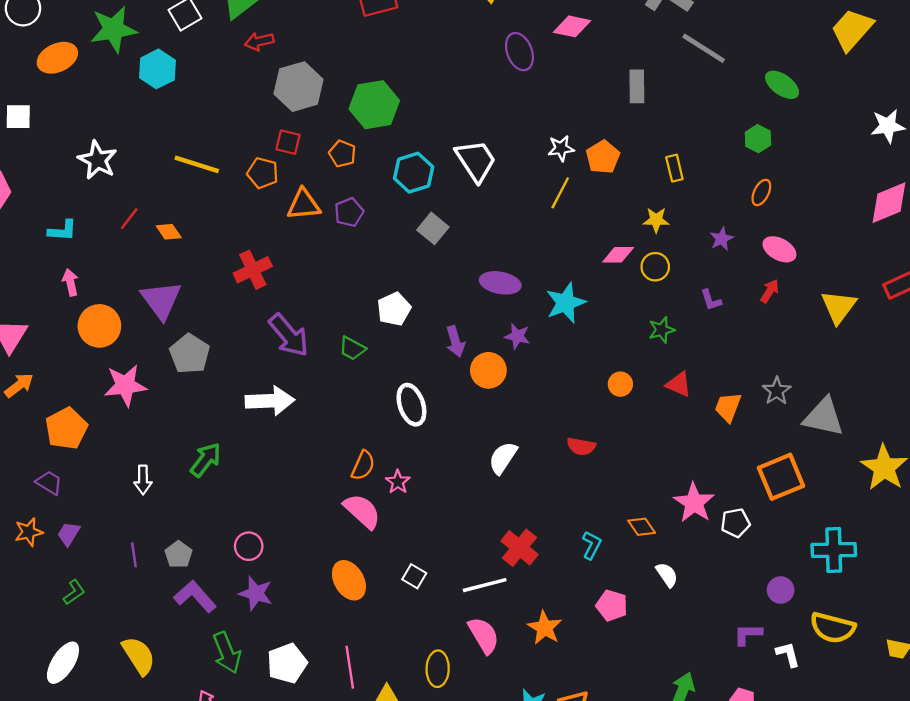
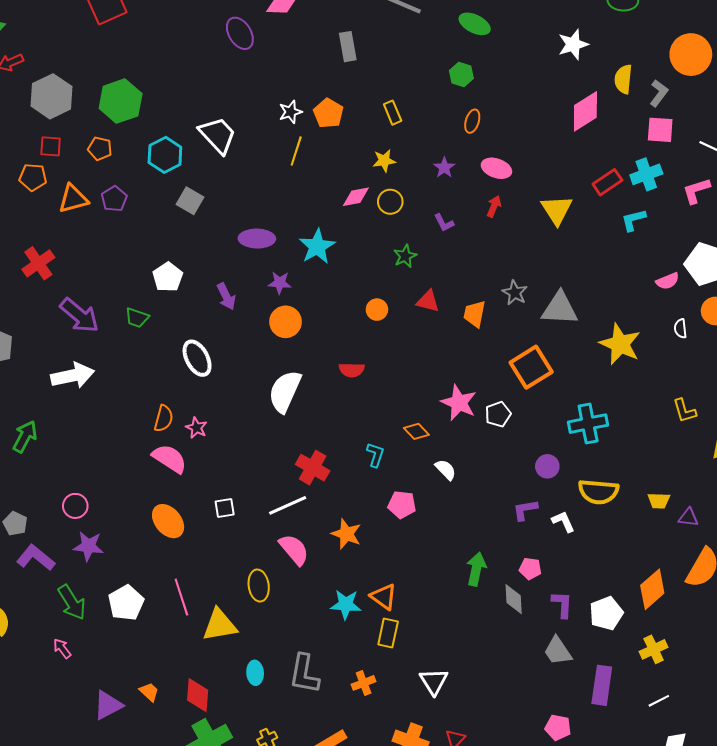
orange circle: (488, 370) -> (286, 322), moved
white semicircle: (503, 458) -> (285, 391), size x1.4
white square: (414, 576) -> (225, 508), turned -30

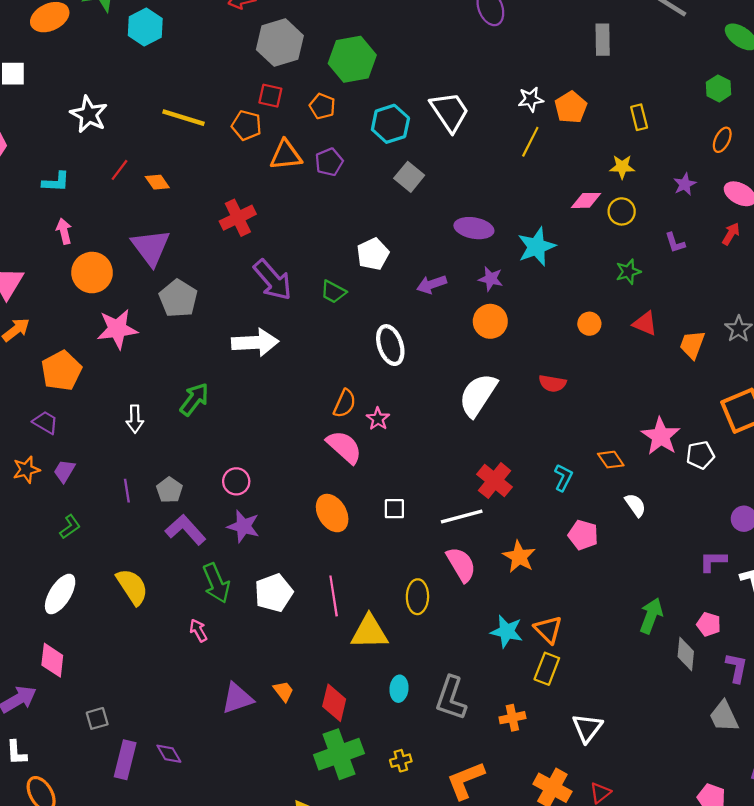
purple arrow: (226, 296) -> (432, 284), turned 88

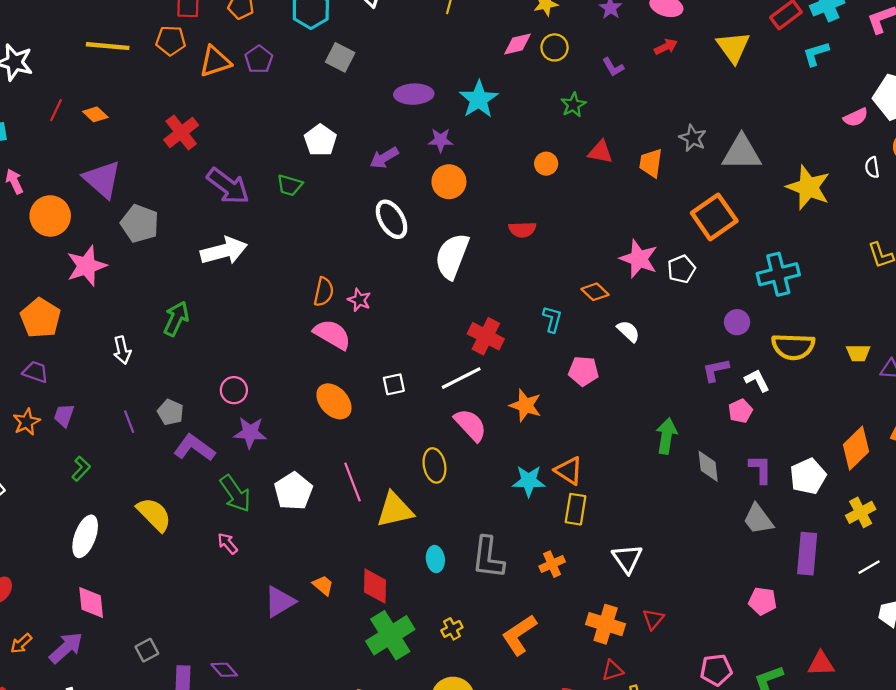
red arrow: (731, 234) -> (666, 47), turned 45
white ellipse: (390, 345) -> (392, 219), moved
pink pentagon: (709, 624) -> (740, 411), moved, turned -30

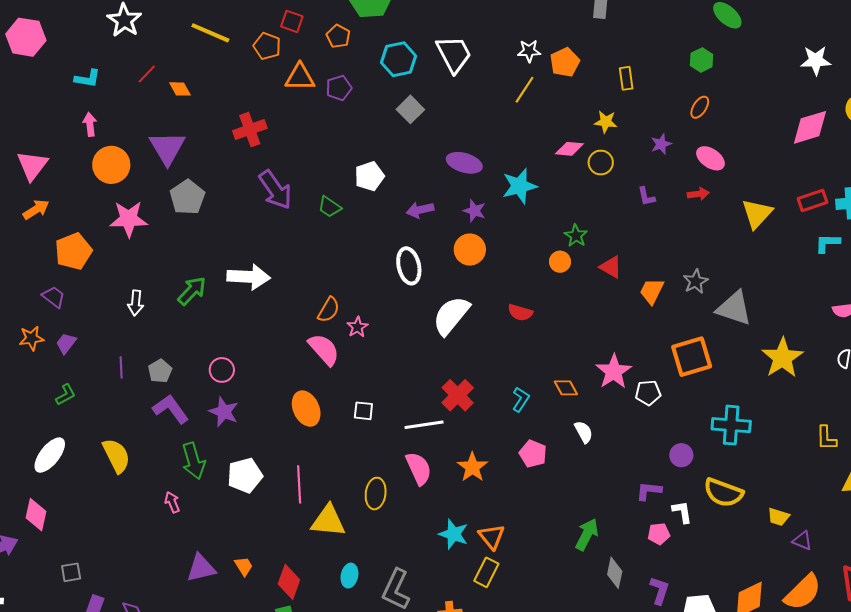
green star: (573, 105) -> (576, 236), moved, turned -30
white arrow: (224, 251) -> (249, 277), moved

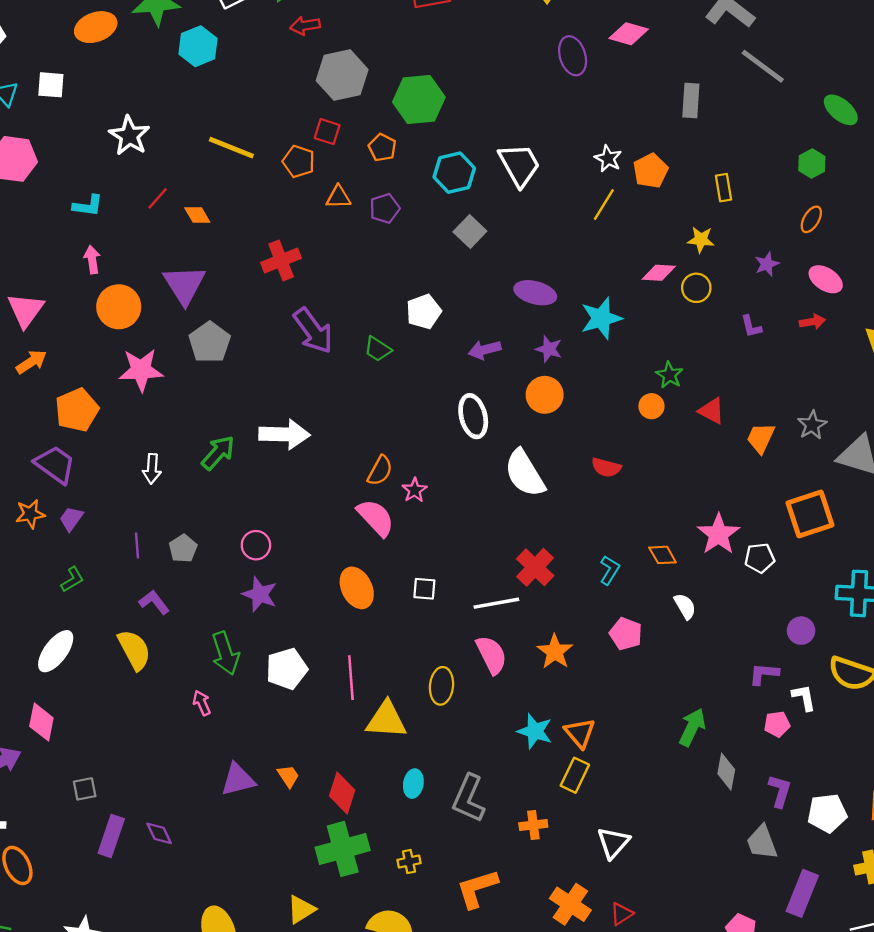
white star: (529, 51) -> (608, 159), turned 30
orange triangle: (300, 77) -> (338, 197), size x0.7
purple trapezoid: (54, 297) -> (55, 465), size x1.5
white semicircle: (451, 316) -> (525, 473), turned -69
purple L-shape: (171, 409) -> (154, 602), moved, size x0.7

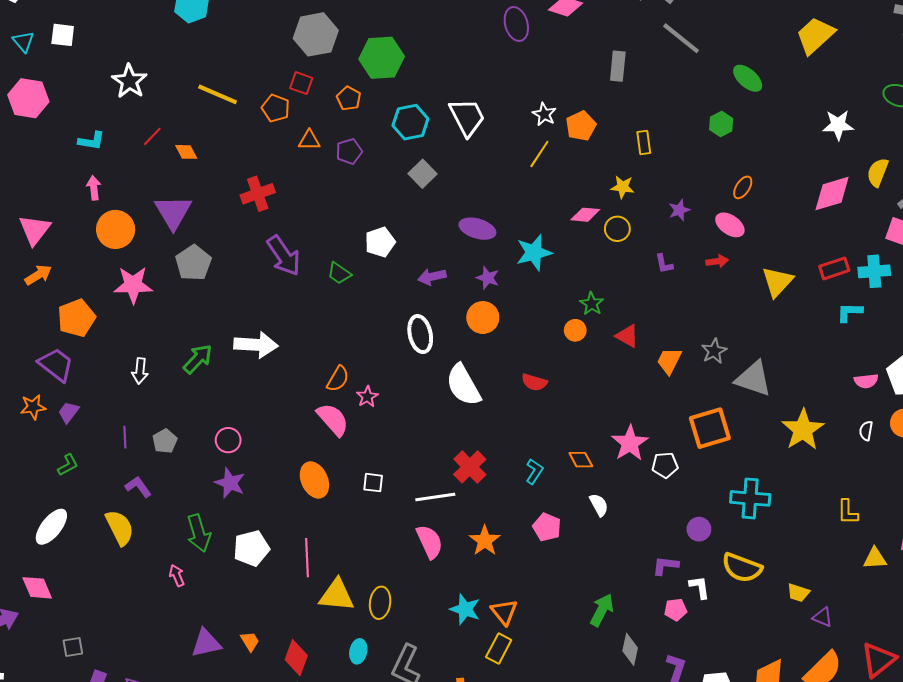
orange ellipse: (811, 219) -> (743, 187), moved
yellow ellipse: (441, 686) -> (380, 603), moved
pink diamond: (41, 722) -> (37, 588), turned -36

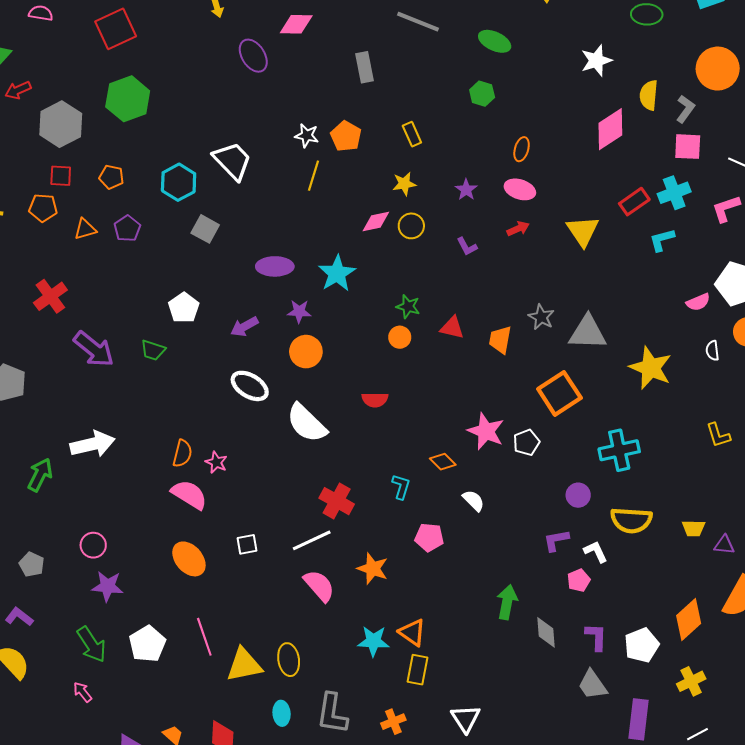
green hexagon: (382, 58) -> (128, 99), moved
white ellipse: (420, 334) -> (250, 386), turned -30

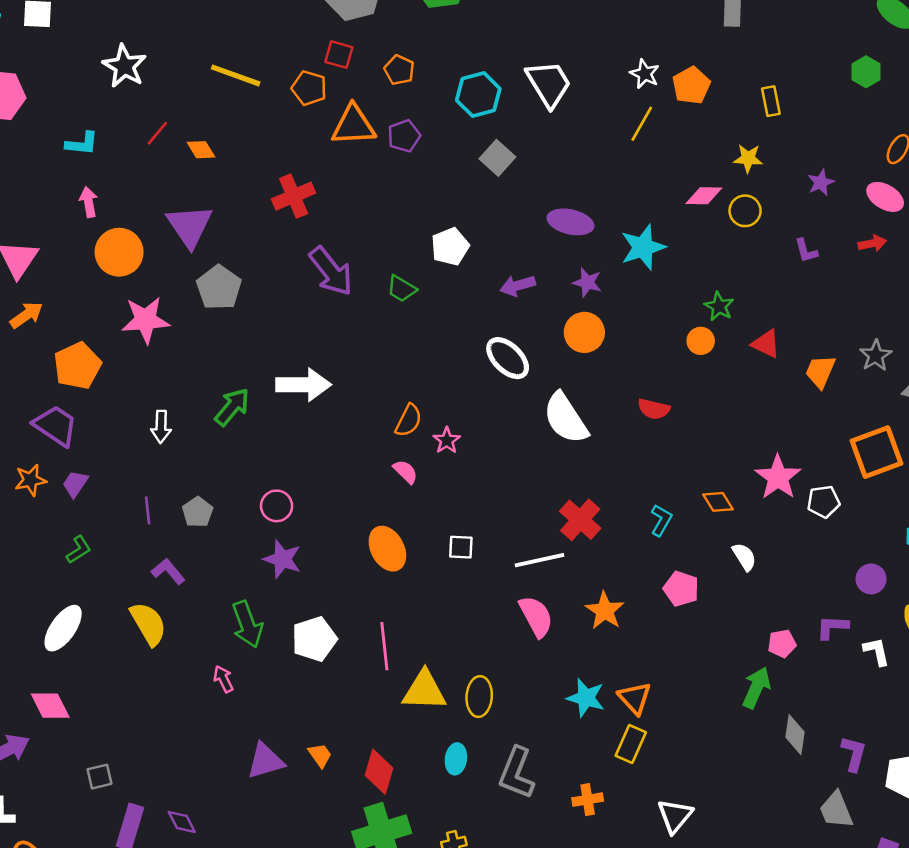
orange triangle: (85, 229) -> (354, 125), size x1.6
pink semicircle: (189, 495) -> (405, 472), size x0.6
pink pentagon: (579, 580) -> (782, 644), moved

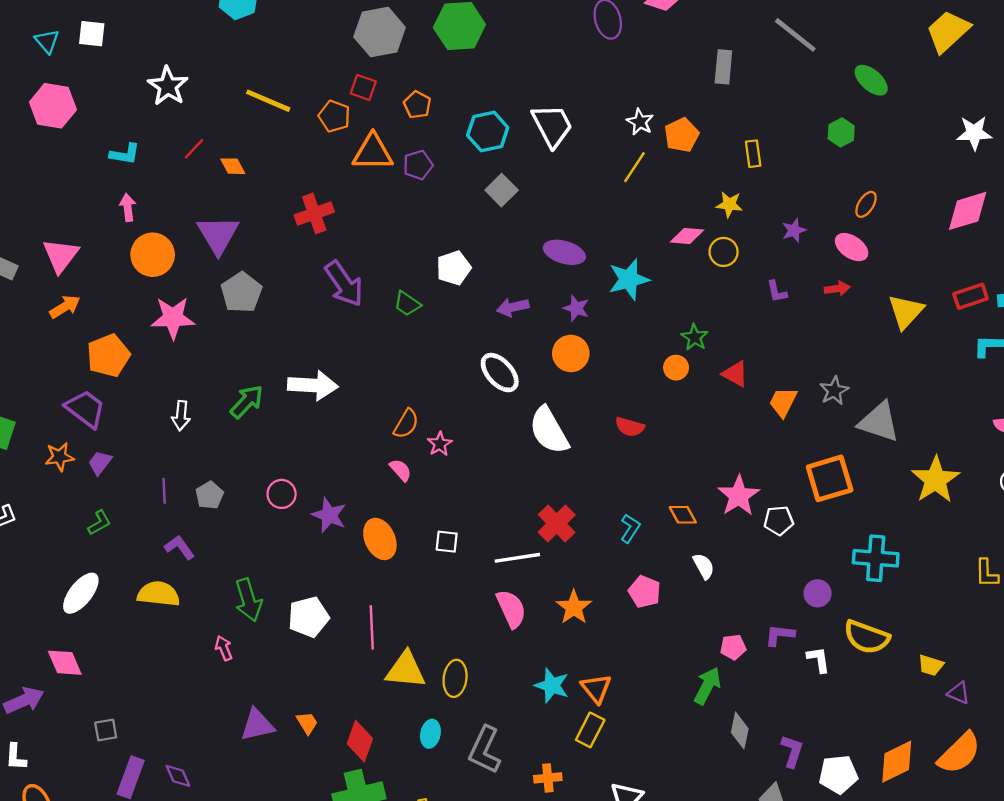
purple star: (282, 559) -> (329, 515), moved
yellow semicircle: (148, 624) -> (159, 594), turned -57

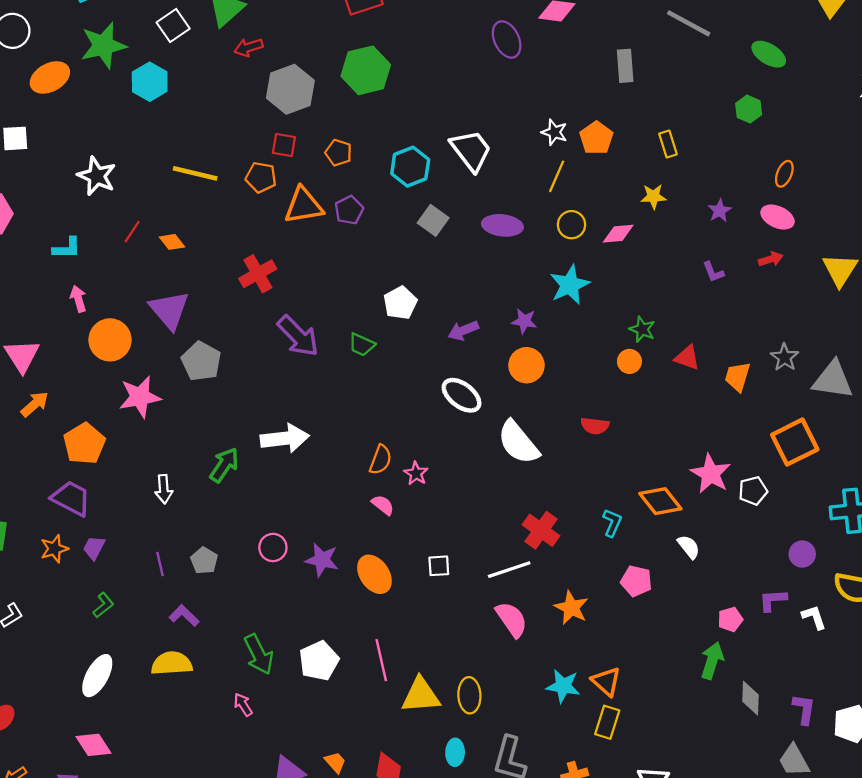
purple ellipse: (564, 252) -> (502, 225), moved
yellow circle: (724, 252) -> (572, 225), moved
orange diamond: (683, 515) -> (660, 501), size x1.5

